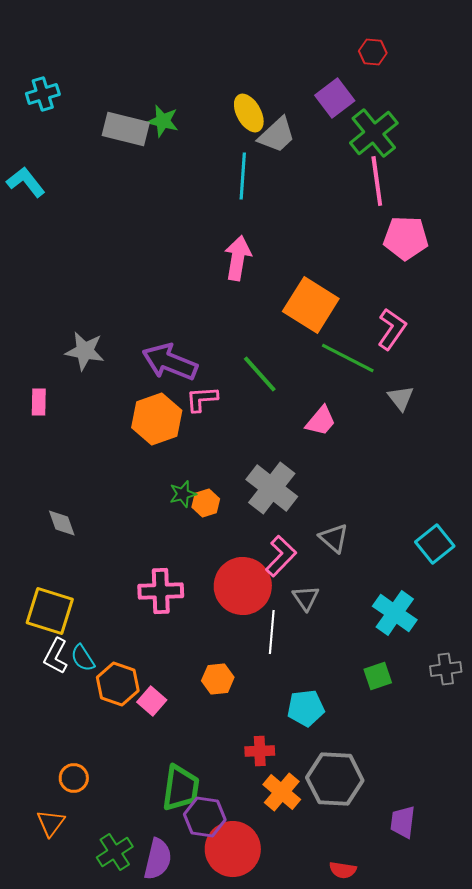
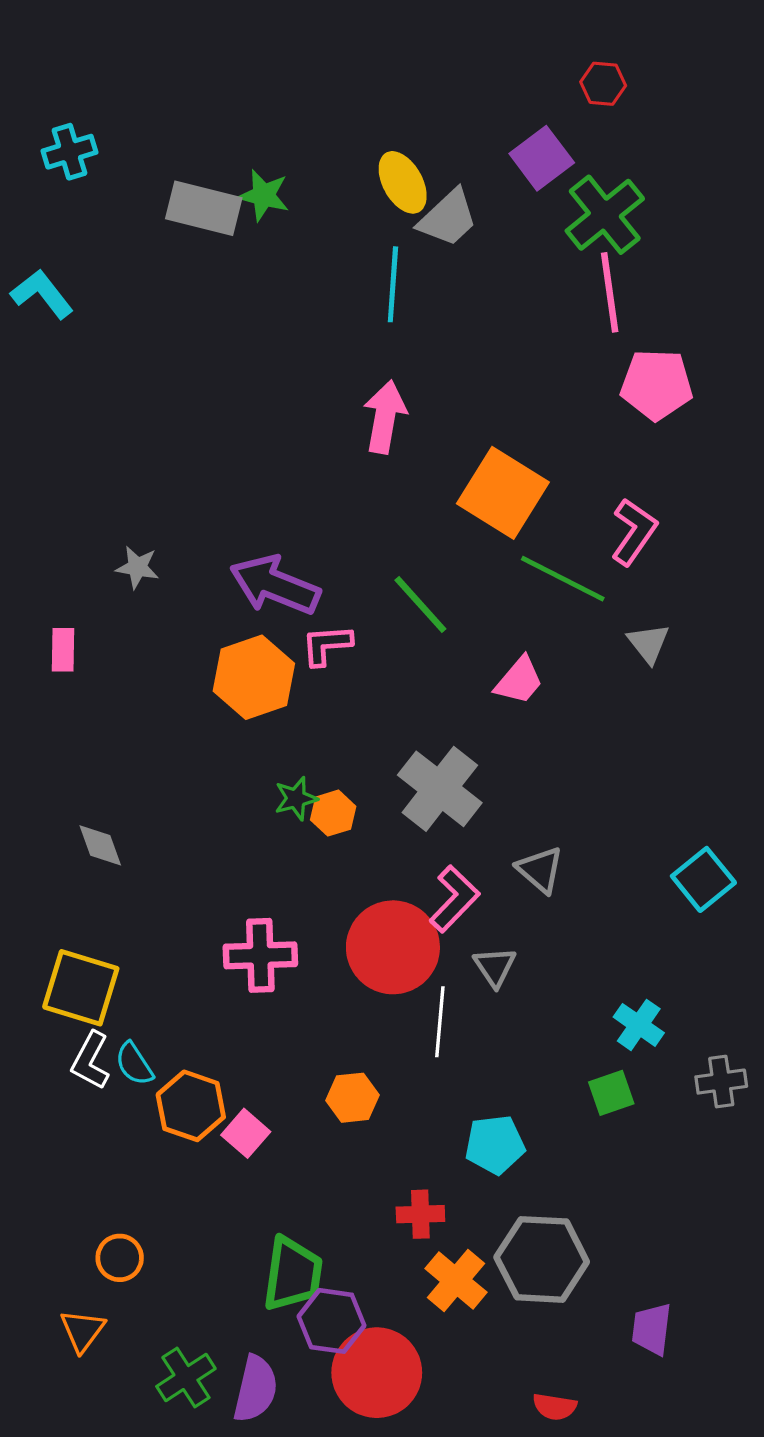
gray star: (85, 351) -> (137, 567), size x0.7
cyan cross: (395, 613) -> (639, 1025), moved, size x0.7

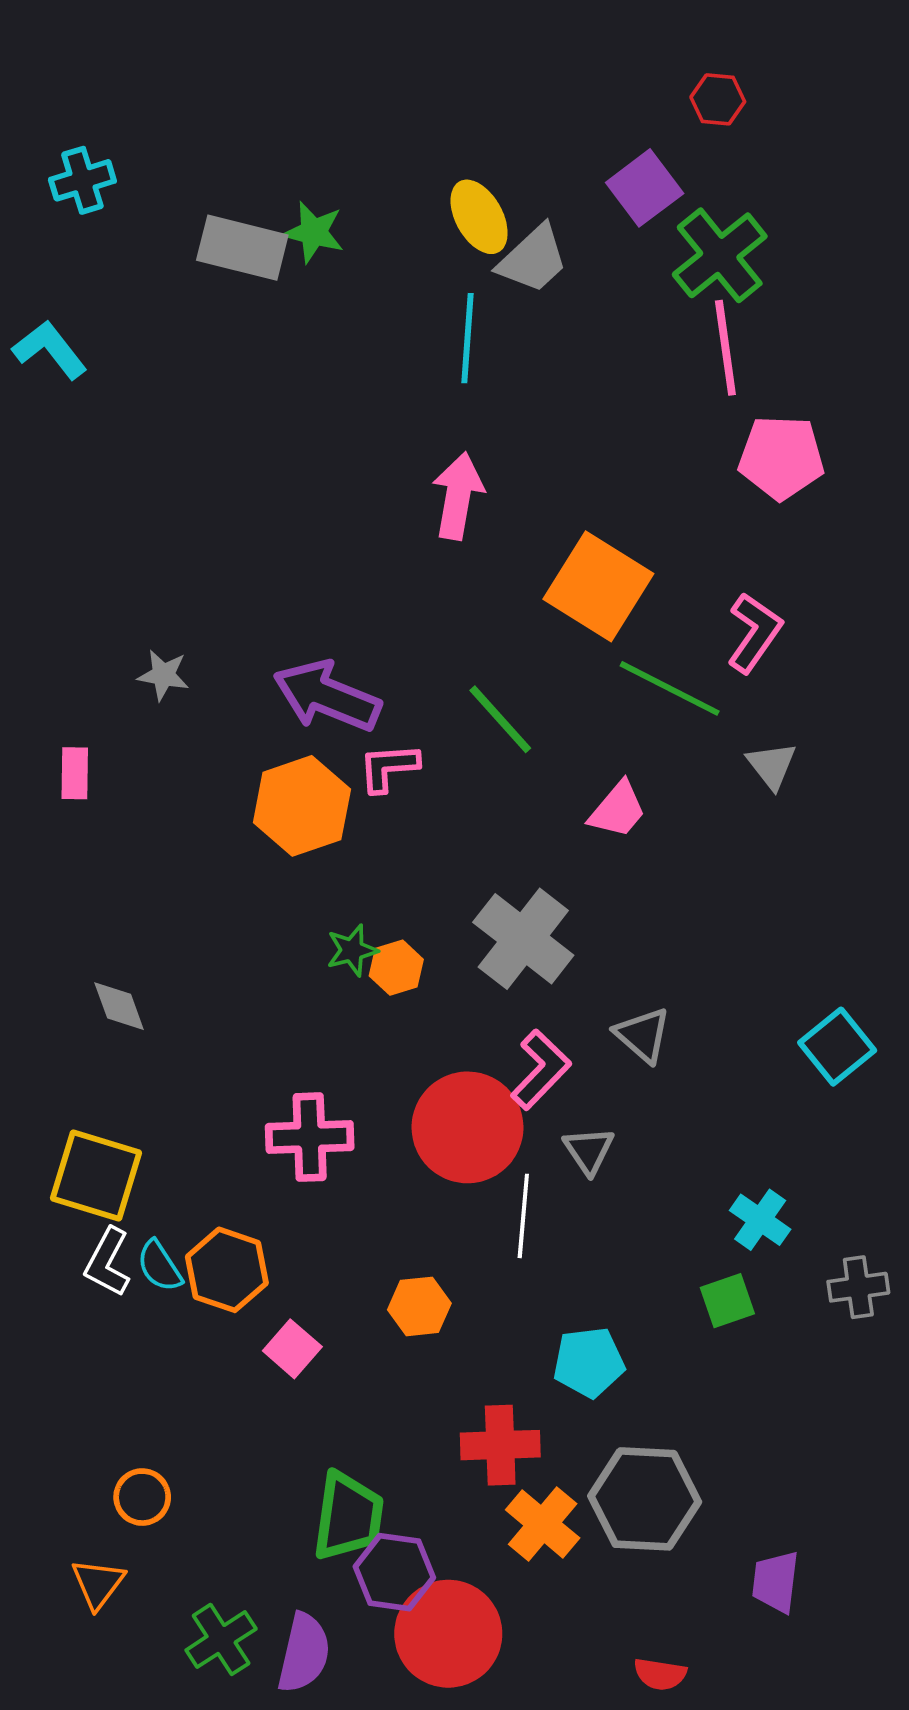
orange hexagon: (191, 1106) -> (227, 1270), moved
red cross: (420, 1214) -> (500, 1445), size x1.4

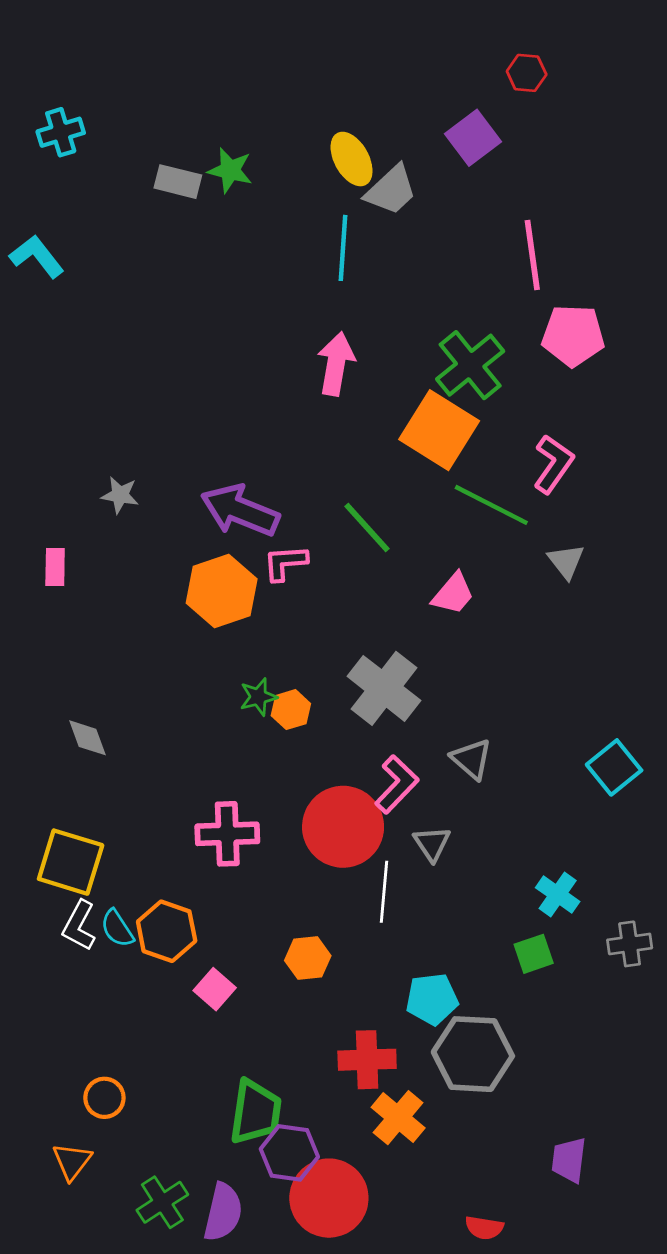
gray rectangle: (242, 248) -> (178, 182), size x0.7
green cross: (720, 255) -> (470, 365), moved
gray hexagon: (645, 1499) -> (473, 1054), moved

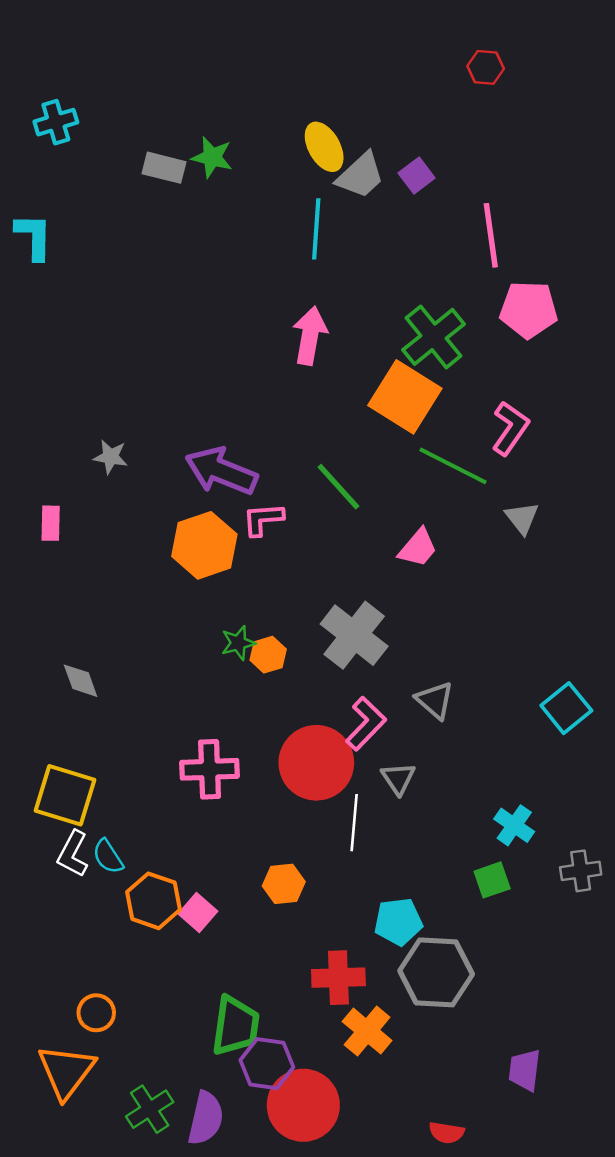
purple square: (473, 138) -> (417, 175), moved, size x0.7
cyan L-shape: (37, 256) -> (34, 237), turned 39
orange hexagon: (167, 931) -> (154, 901), moved
orange triangle: (72, 1161) -> (66, 1071), size x1.6

